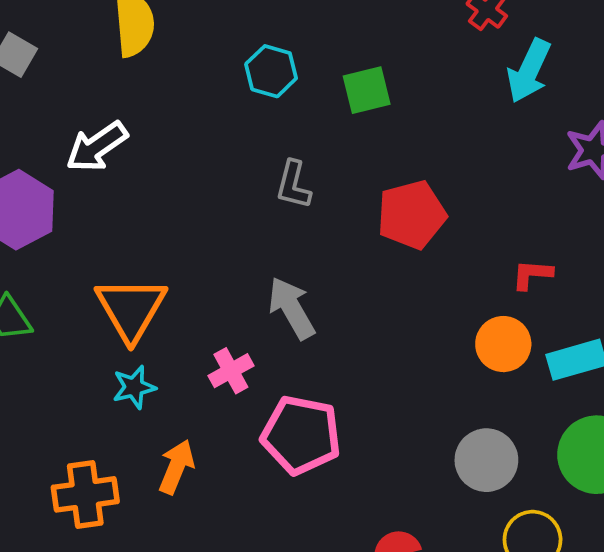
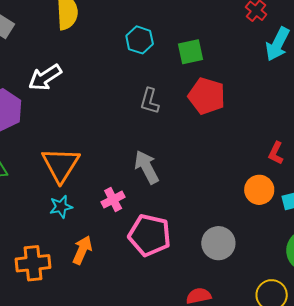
red pentagon: (412, 215) -> (207, 96), moved, turned 30
red L-shape: (532, 274) -> (276, 153), turned -70
gray circle: (486, 460) -> (218, 243), moved

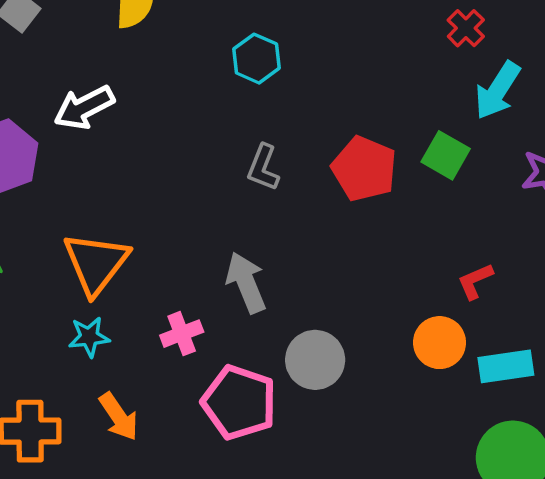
green square: (190, 52) -> (446, 155), moved, turned 36
red L-shape: (276, 153) -> (475, 281), turned 35
gray circle: (218, 243) -> (315, 360), moved
orange arrow: (82, 250) -> (119, 417), turned 116

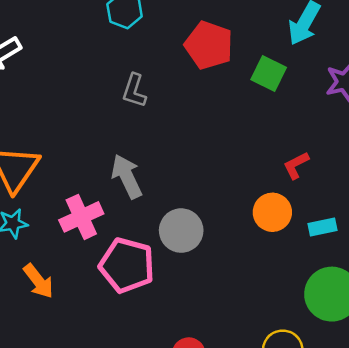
red pentagon: (364, 169) -> (209, 45), moved
pink cross: (182, 334) -> (81, 217), size x1.4
cyan rectangle: (506, 366) -> (322, 227), size x0.7

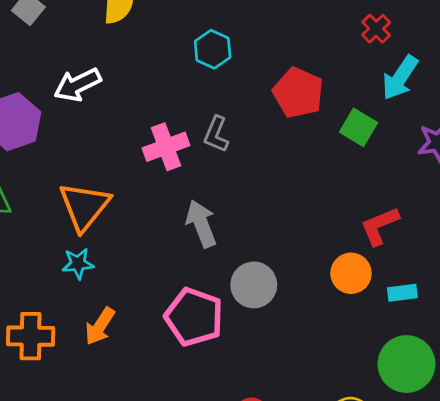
red L-shape: (296, 165) -> (380, 226), size x1.4
pink cross: (81, 217) -> (166, 147), moved
orange arrow: (38, 281) -> (100, 326), turned 66

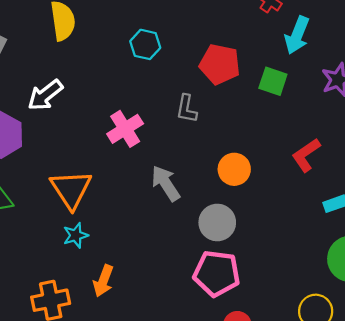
gray L-shape: (216, 134) -> (187, 109), moved
orange circle: (351, 273) -> (234, 169), moved
pink pentagon: (194, 317) -> (217, 273), moved

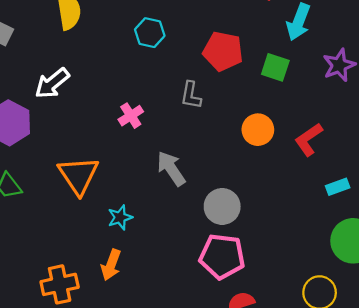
pink cross: (125, 129) -> (131, 116), size x0.7
orange circle: (234, 169) -> (258, 130), moved
cyan star: (76, 235) -> (120, 217), moved

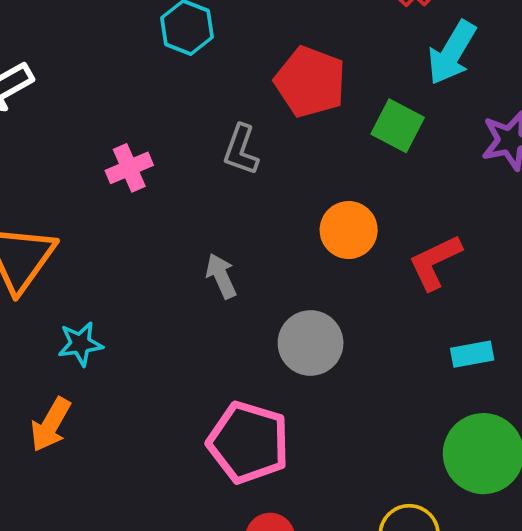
gray arrow: (171, 169) -> (221, 276), moved, size x0.7
gray circle: (222, 206) -> (311, 343), moved

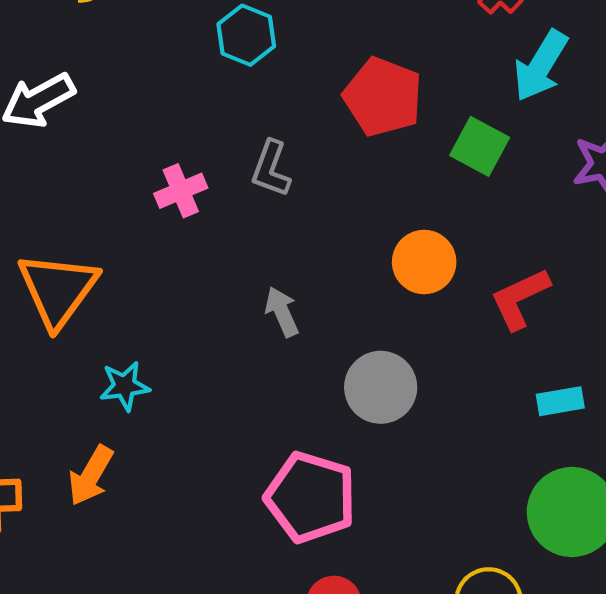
gray L-shape: (241, 150) -> (271, 169), moved

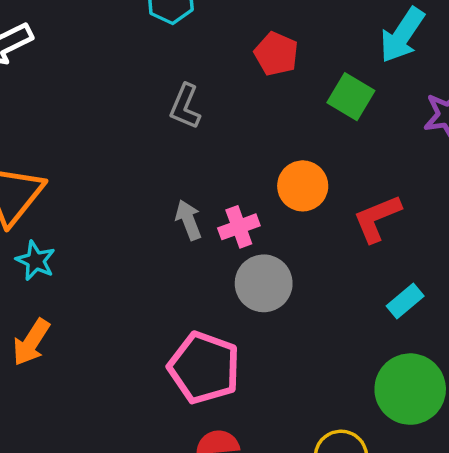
red pentagon: (383, 97) -> (276, 54), size x0.7
pink cross: (181, 191) -> (239, 227), moved
cyan star: (125, 386) -> (36, 261), moved, turned 30
cyan rectangle: (560, 401) -> (405, 301), turned -33

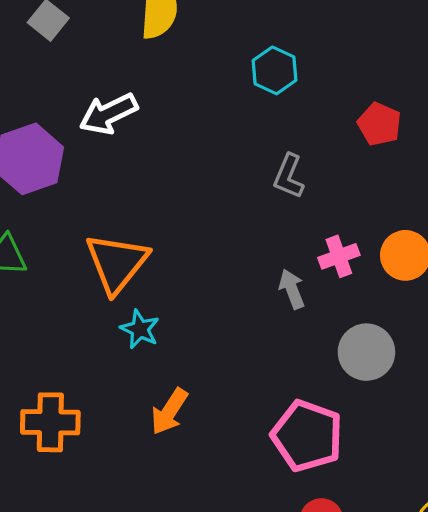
pink cross: (239, 227) -> (339, 256), moved
orange arrow: (31, 342) -> (169, 412), moved

